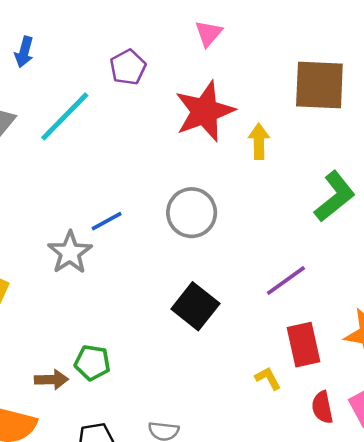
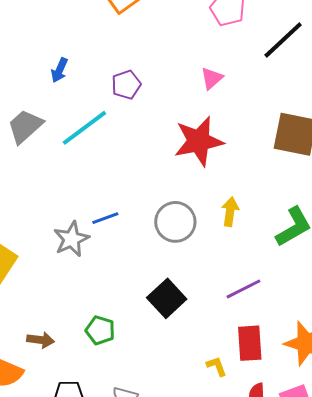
purple pentagon: (128, 67) -> (126, 85), moved
yellow arrow: (259, 141) -> (230, 212), moved
green pentagon: (92, 363) -> (100, 330), moved

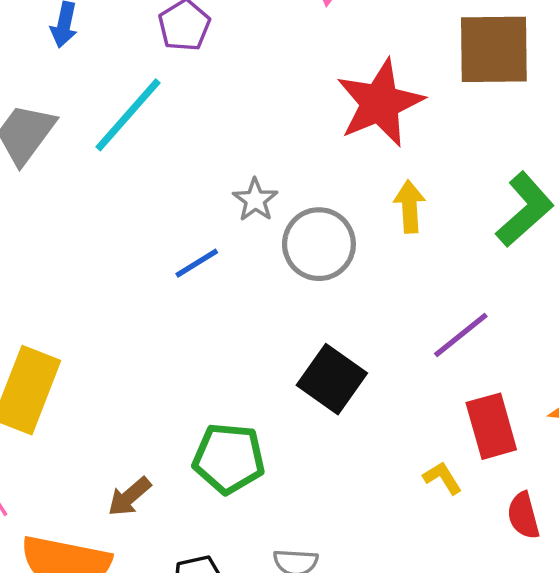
red star: (199, 141) -> (380, 103), moved
gray star: (71, 239) -> (255, 200), moved, size x0.7
green pentagon: (100, 330) -> (229, 458), size x1.4
brown arrow: (41, 340) -> (129, 497), turned 144

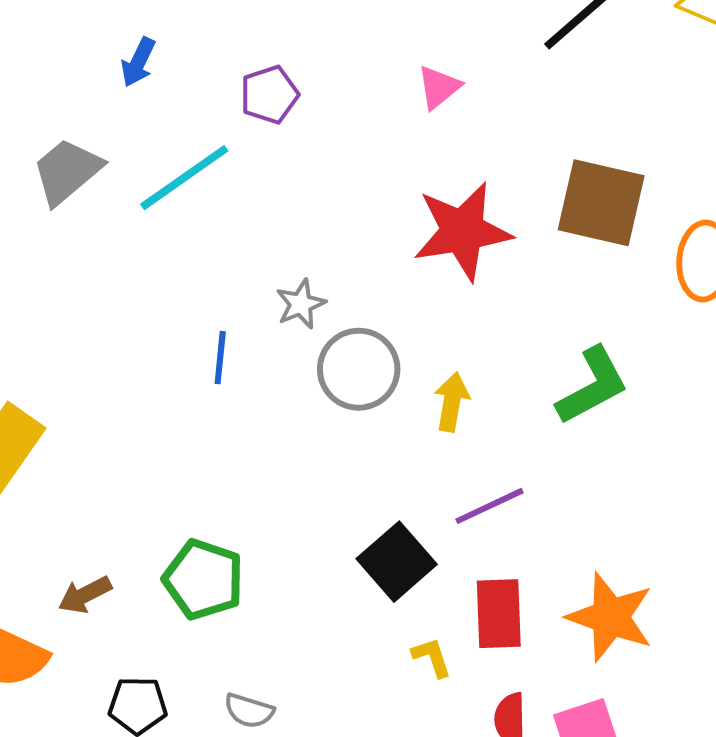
yellow arrow: (410, 207) -> (452, 402), moved
blue line: (197, 263) -> (220, 358), turned -66
black square: (332, 379) -> (397, 562), moved

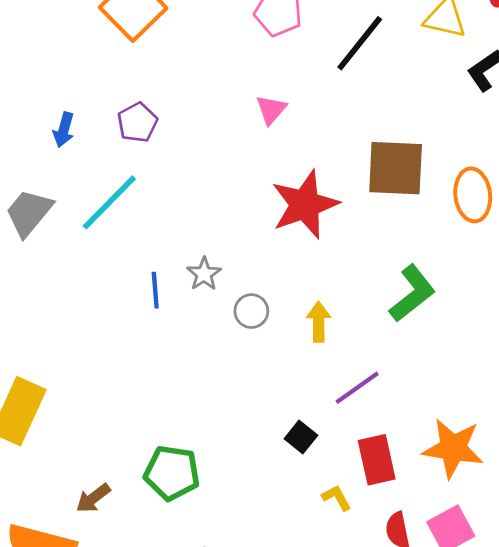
purple pentagon: (269, 95) -> (137, 122), moved
blue line: (220, 358) -> (155, 290), moved
gray circle: (359, 369) -> (251, 311), size x0.6
black square: (397, 562) -> (301, 437), size x0.6

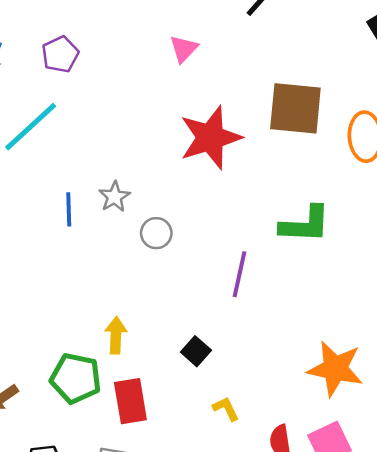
green L-shape: (412, 293) -> (305, 224), turned 38
yellow arrow: (319, 322) -> (116, 335), moved
purple line: (357, 388) -> (240, 274), moved, turned -45
red rectangle: (377, 460) -> (130, 401), moved

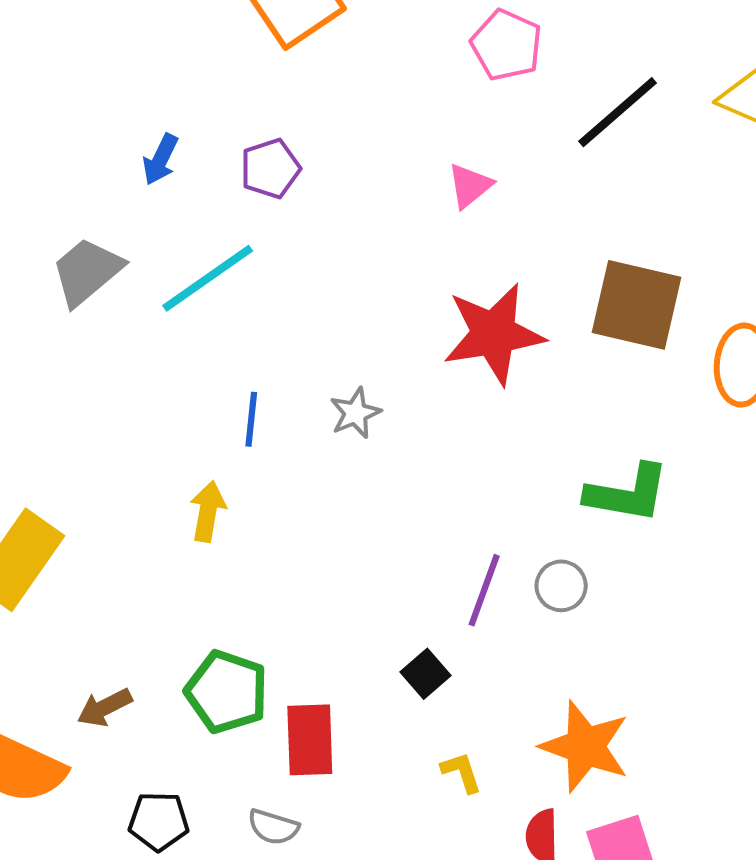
gray star: (114, 197) -> (355, 413), moved
gray circle: (156, 233) -> (561, 586), moved
purple line: (240, 274) -> (484, 590), moved
yellow arrow: (116, 335) -> (208, 511), moved
orange star: (335, 369) -> (585, 746), moved

